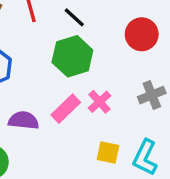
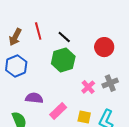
pink cross: (99, 102) -> (88, 87), moved
pink rectangle: (66, 109) -> (58, 111), moved

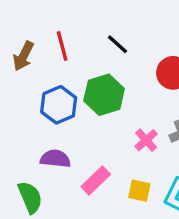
black line: (64, 37) -> (118, 44), moved
blue hexagon: (16, 66) -> (59, 105), moved

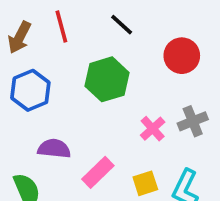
blue hexagon: (59, 105) -> (30, 90), moved
yellow square: (139, 191) -> (145, 183), turned -30

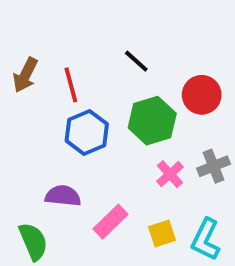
red line: (61, 26) -> (71, 85), moved
green hexagon: (107, 79) -> (152, 121), moved
blue hexagon: (30, 90) -> (87, 132), moved

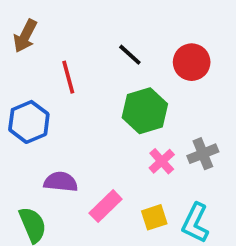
brown arrow: (25, 75) -> (25, 36), moved
red circle: (202, 95) -> (192, 62), moved
blue hexagon: (87, 132) -> (29, 122), moved

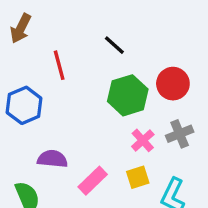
red circle: (192, 62) -> (173, 84), moved
yellow square: (154, 217) -> (138, 177), moved

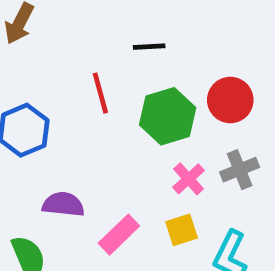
black line: (114, 45) -> (149, 47), turned -45
red line: (59, 65) -> (100, 93), moved

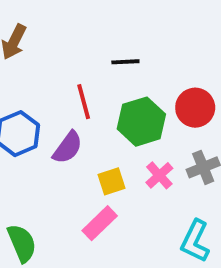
purple semicircle: (63, 204) -> (68, 147), moved, turned 120
yellow square: (182, 230) -> (111, 181), moved

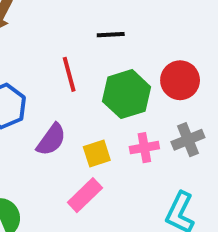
purple semicircle: (68, 147) -> (51, 140), moved
pink cross: (159, 175) -> (144, 148), turned 32

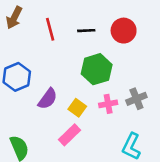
red line: (69, 74) -> (50, 29), moved
red circle: (180, 80) -> (124, 31), moved
yellow square: (97, 154) -> (77, 108), turned -36

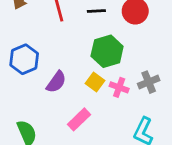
pink cross: (108, 104) -> (119, 87), turned 30
yellow square: (77, 108) -> (95, 82), moved

